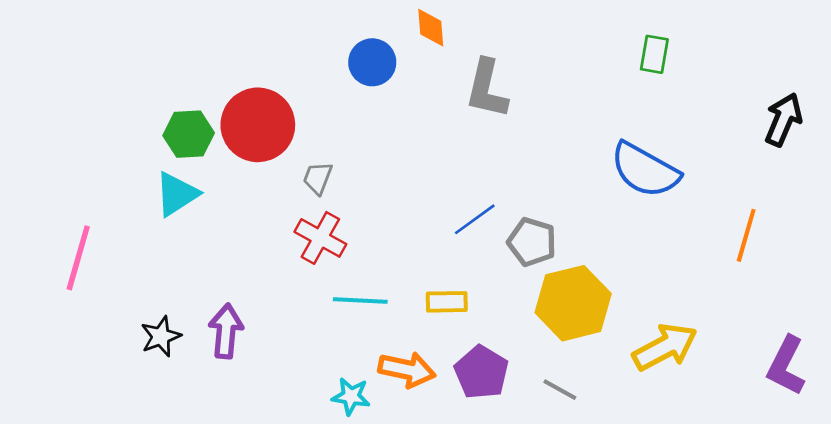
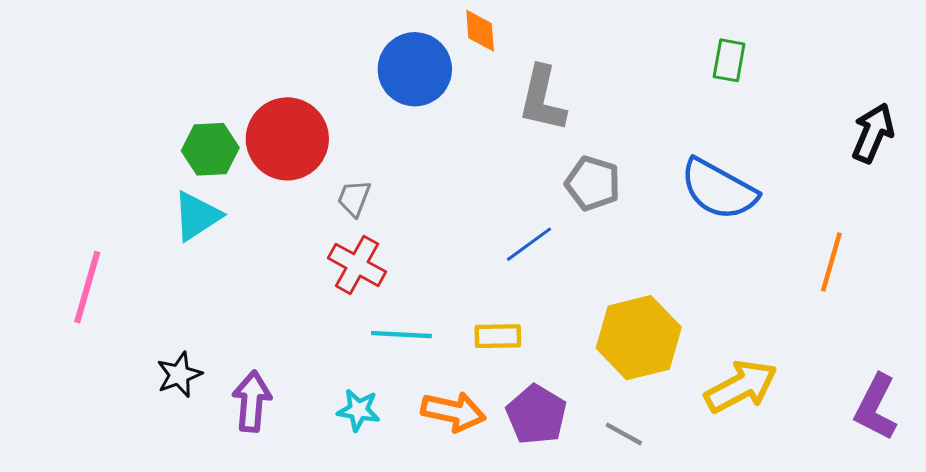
blue circle: (372, 62) -> (415, 69), size x1.4
gray pentagon: (532, 242) -> (593, 183), moved
purple arrow: (226, 331) -> (252, 401), moved
cyan star: (351, 396) -> (358, 410), moved

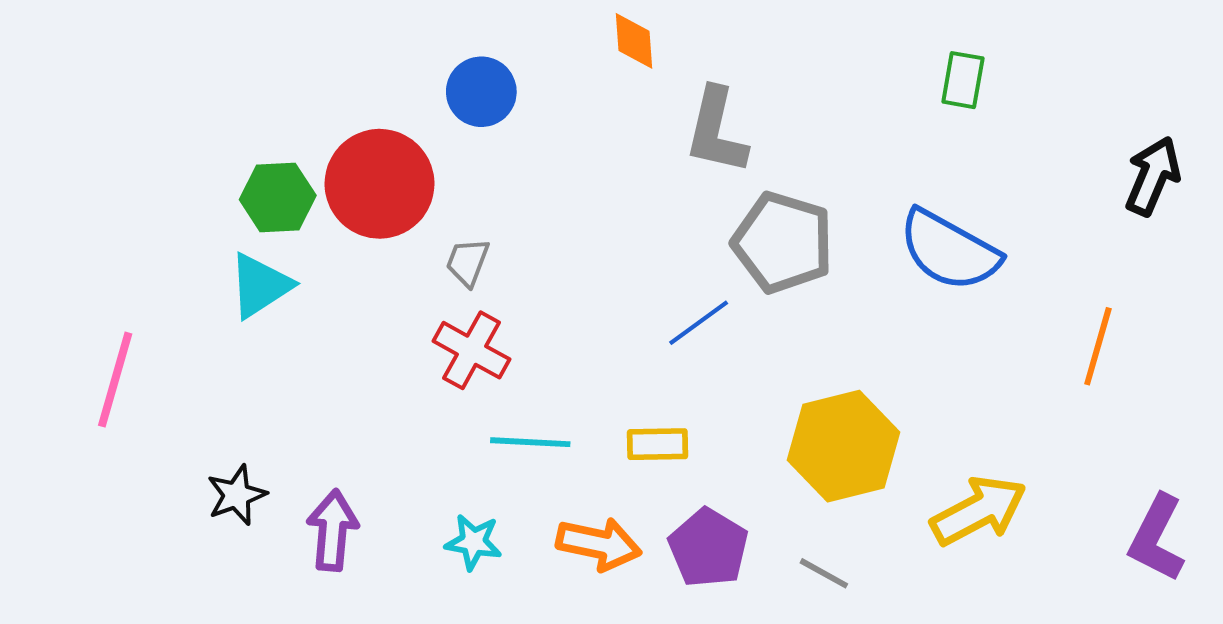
blue circle: (415, 69) -> (481, 92), moved, size x0.7
gray pentagon: (593, 183) -> (783, 243), size x1.4

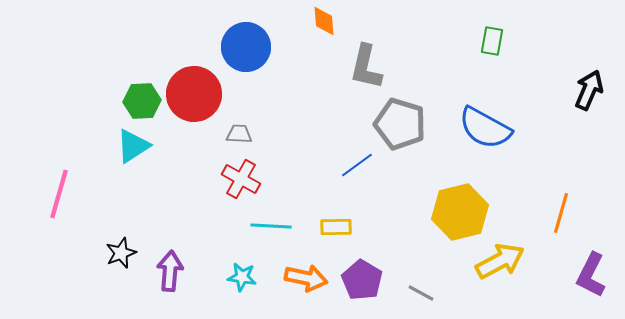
blue circle: (481, 92) -> (246, 47), size x1.4
gray trapezoid: (468, 262) -> (239, 134), turned 72
orange line: (1098, 346) -> (561, 213), moved
yellow hexagon: (843, 446) -> (460, 212), moved

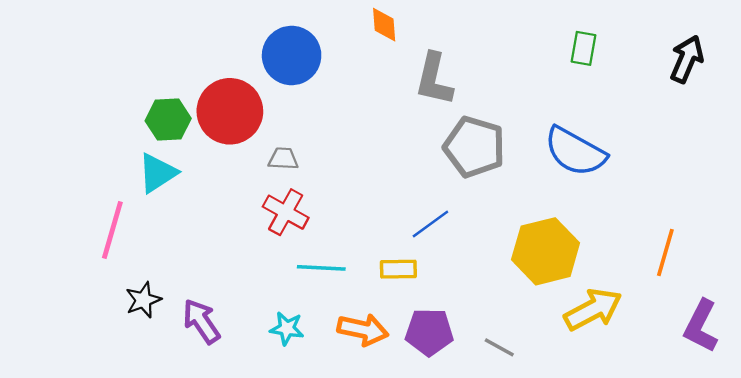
black arrow: (589, 90) -> (687, 59), moved
blue line: (357, 165) -> (430, 224), moved
pink line: (59, 194) -> (112, 230), moved
purple arrow: (170, 271) -> (201, 321), turned -39
purple pentagon: (362, 280) -> (429, 332), turned -30

